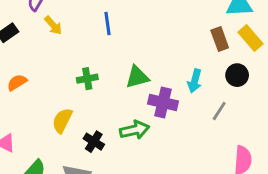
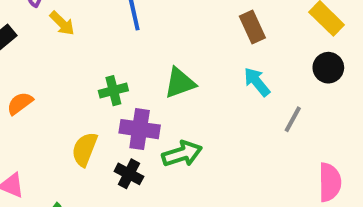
brown rectangle: (220, 39) -> (252, 27), moved
black circle: (237, 75) -> (328, 68), moved
cyan arrow: (195, 81) -> (257, 82), turned 130
purple cross: (163, 103) -> (140, 129), moved

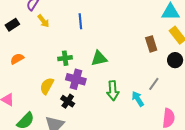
brown rectangle: (252, 27) -> (151, 44), moved
cyan arrow: (257, 82) -> (138, 99), moved
green arrow: (182, 154) -> (113, 91), moved, turned 96

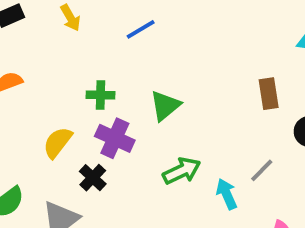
blue line: (80, 21) -> (141, 29), turned 56
green triangle: (99, 58) -> (165, 106), turned -36
green arrow: (113, 91) -> (182, 171), turned -120

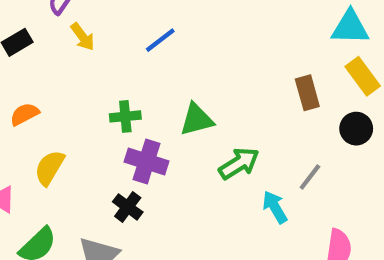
green triangle: (165, 106) -> (197, 120), turned 32
yellow semicircle: (58, 143) -> (49, 168), moved
green arrow: (182, 171) -> (239, 163), moved

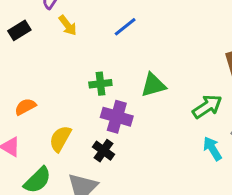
orange semicircle: (24, 114) -> (25, 107), moved
green arrow: (239, 163) -> (207, 107), moved
yellow semicircle: (49, 168) -> (60, 139), moved

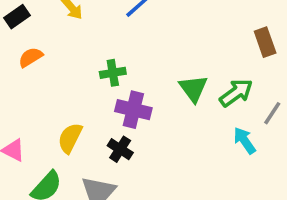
green triangle: (153, 85) -> (193, 89), moved, turned -48
orange semicircle: (25, 107) -> (31, 57), moved

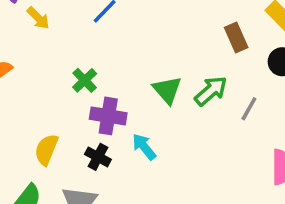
green cross: (113, 73) -> (85, 80), turned -30
cyan arrow: (245, 141) -> (144, 147), moved

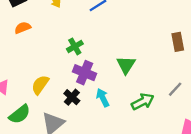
green arrow: (211, 91) -> (143, 102), moved

